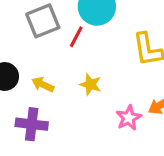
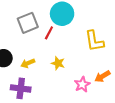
yellow arrow: (43, 84) -> (28, 63), turned -48

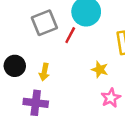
yellow arrow: (28, 63) -> (44, 72), turned -56
yellow star: (58, 63) -> (100, 70), moved

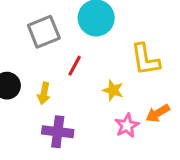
red line: (70, 35) -> (75, 66), moved
purple cross: (36, 103) -> (58, 132), moved

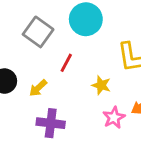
gray square: (44, 32) -> (38, 32), turned -32
yellow arrow: (44, 93) -> (38, 88), turned 36

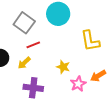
red line: (66, 63) -> (33, 45), moved, turned 40
yellow star: (101, 85) -> (63, 67), moved

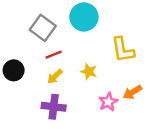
yellow arrow: (24, 63) -> (55, 76), moved
yellow star: (63, 67) -> (89, 72), moved

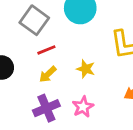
pink star: (108, 102) -> (83, 107), moved
purple cross: (54, 107) -> (46, 108), turned -30

